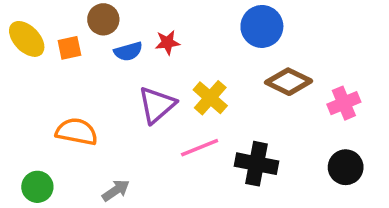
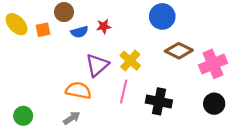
pink cross: (344, 103) -> (213, 64), size x1.4
orange semicircle: (77, 132) -> (78, 90), moved
pink line: (200, 148) -> (124, 92), turned -55

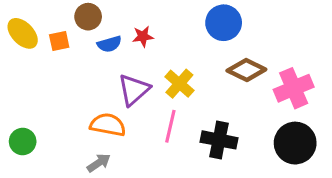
black circle: (214, 104) -> (295, 143), size x1.4
green circle: (23, 116) -> (23, 141), moved

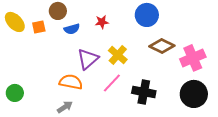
red star: (143, 36) -> (102, 22), moved
pink line: (170, 126) -> (112, 83), turned 30

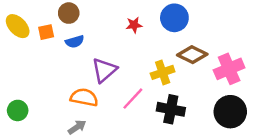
red star: (102, 22) -> (134, 25), moved
blue semicircle: (72, 29) -> (75, 42), moved
yellow cross: (118, 55) -> (163, 72), moved, turned 30

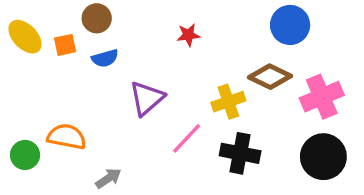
blue circle: (174, 18) -> (290, 25), moved
orange semicircle: (84, 97) -> (67, 137), moved

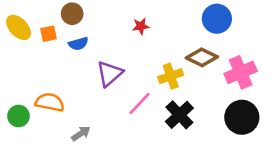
black cross: (240, 153) -> (179, 115), turned 36

